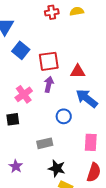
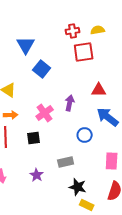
red square: (49, 61) -> (84, 52), moved
purple star: (16, 166) -> (37, 175), moved

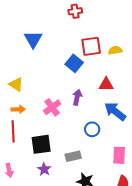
yellow semicircle: (98, 30) -> (115, 50), moved
red cross: (73, 31) -> (75, 11), moved
blue square: (42, 69) -> (74, 63), moved
black square: (34, 138) -> (41, 144), moved, size x1.5

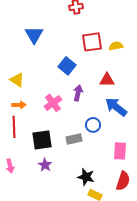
blue square: (74, 63) -> (67, 66), moved
gray rectangle: (73, 156) -> (74, 139), moved

